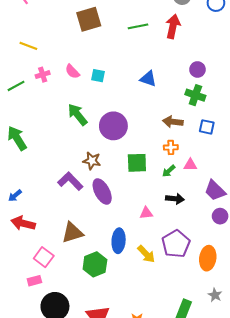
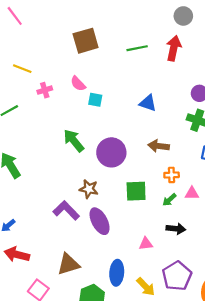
pink semicircle: (72, 72) -> (78, 84), moved
pink cross: (43, 75) -> (45, 90), moved
brown arrow: (173, 122) -> (159, 146), moved

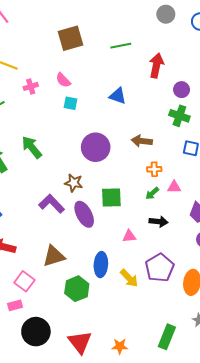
red arrow: (174, 48) -> (156, 66), moved
cyan square: (95, 100) -> (71, 103), moved
blue triangle: (148, 103) -> (118, 96), moved
green arrow: (74, 141) -> (32, 147), moved
green square: (136, 191) -> (111, 198), moved

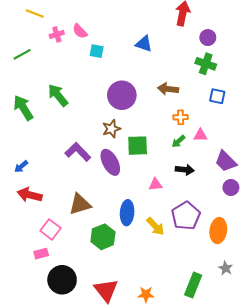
pink semicircle: (63, 80) -> (80, 31), moved
brown star: (74, 183) -> (111, 129), moved, turned -30

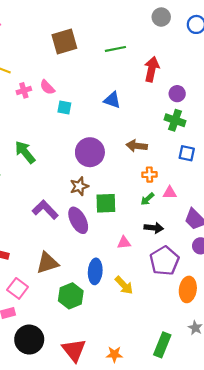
purple pentagon: (186, 216) -> (164, 261), moved

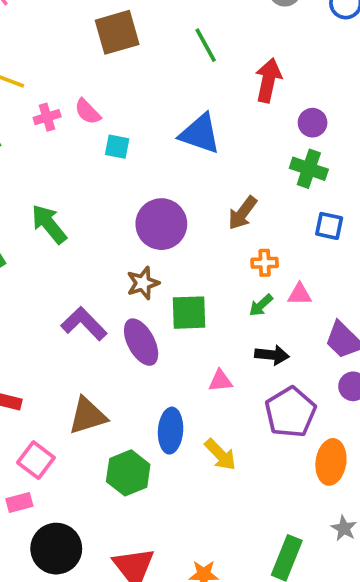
green line: (115, 49) -> (206, 45), turned 72
blue triangle: (112, 100) -> (200, 134), size x1.4
brown arrow: (137, 146) -> (242, 213), turned -60

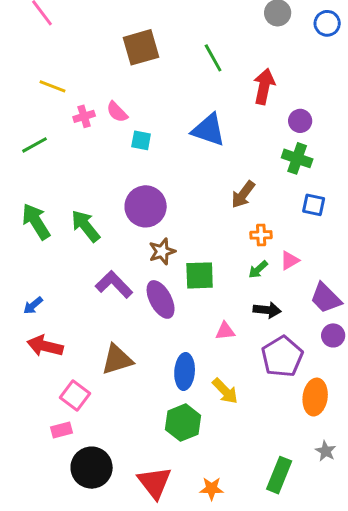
green arrow: (49, 224) -> (86, 226), moved
purple circle: (161, 224) -> (146, 206), moved
pink triangle: (300, 294) -> (290, 260), turned -30
green hexagon: (128, 473) -> (183, 423), moved

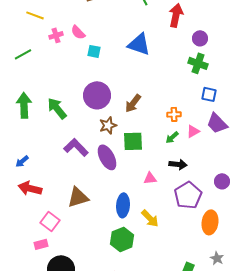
brown arrow: (243, 194) -> (133, 103), moved
green arrow: (36, 221) -> (24, 105), turned 30
purple trapezoid: (326, 298) -> (217, 123), moved

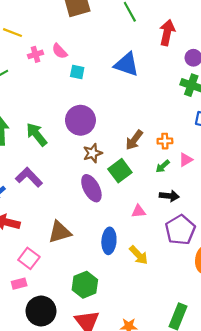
brown arrow: (133, 103) -> (134, 140), moved
green square: (133, 141) -> (120, 171), turned -35
purple L-shape: (76, 147) -> (29, 177), moved
green hexagon: (122, 239) -> (85, 285), moved

